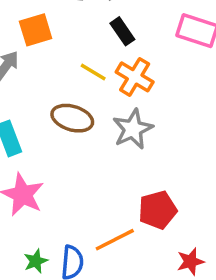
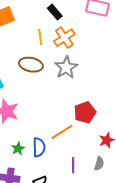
yellow line: (93, 72) -> (40, 37), turned 56
orange cross: (135, 77) -> (64, 38), turned 30

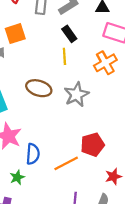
yellow line: (40, 37) -> (64, 56), moved
orange cross: (64, 38) -> (105, 63), moved
blue semicircle: (39, 147) -> (33, 154), moved

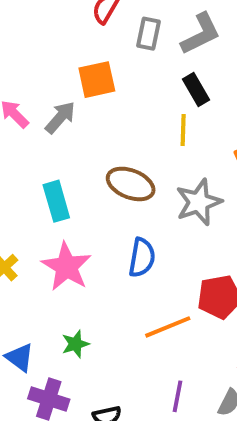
blue semicircle: (33, 154) -> (142, 258), moved

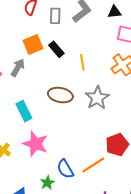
black rectangle: (196, 89) -> (56, 49), moved
blue semicircle: (142, 258) -> (65, 169), moved, turned 150

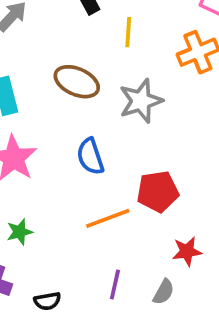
blue semicircle: (65, 169) -> (90, 156), moved

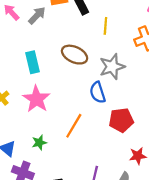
blue semicircle: (90, 156) -> (98, 92), moved
orange line: (108, 218) -> (74, 126), moved, turned -40

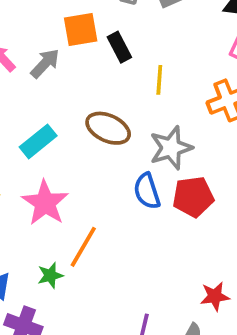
cyan rectangle: (32, 62) -> (38, 141), turned 65
red pentagon: (121, 120) -> (193, 197), moved
orange line: (74, 126) -> (83, 247), moved

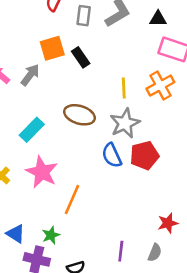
yellow line: (159, 80) -> (124, 88), moved
green star: (50, 275) -> (51, 235), moved

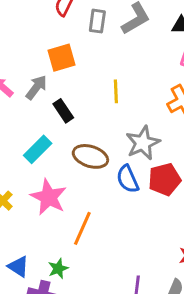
black rectangle: (81, 57) -> (63, 111), moved
yellow line: (124, 88) -> (116, 91), moved
brown ellipse: (79, 115) -> (90, 156), moved

